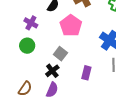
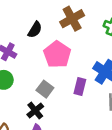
purple rectangle: (86, 73) -> (80, 87), moved

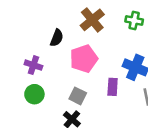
pink pentagon: (57, 54) -> (84, 59), turned 30

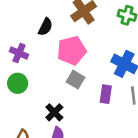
purple rectangle: (113, 87) -> (106, 94), moved
gray square: (78, 96) -> (76, 80), moved

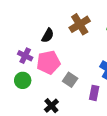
pink pentagon: (72, 51) -> (48, 62), moved

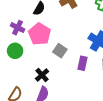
pink pentagon: (48, 62) -> (40, 34), turned -30

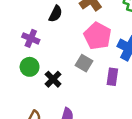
pink pentagon: (40, 34) -> (98, 36), moved
black cross: (42, 75) -> (53, 79), moved

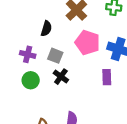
gray square: (84, 63) -> (55, 56), moved
black cross: (53, 79) -> (61, 77), moved

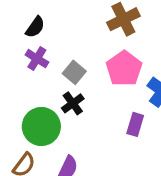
black semicircle: (46, 29) -> (35, 27), moved
green circle: (31, 80) -> (41, 127), moved, size x1.5

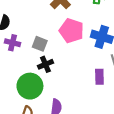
black cross: (73, 103) -> (45, 64), turned 32
purple rectangle: (135, 124) -> (99, 77), moved

